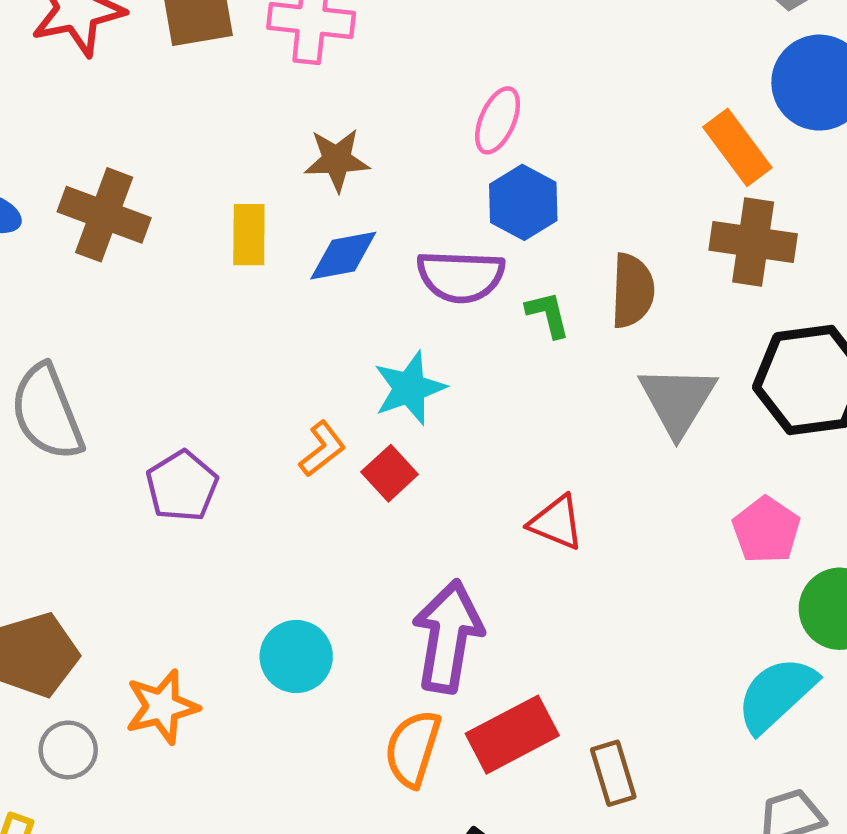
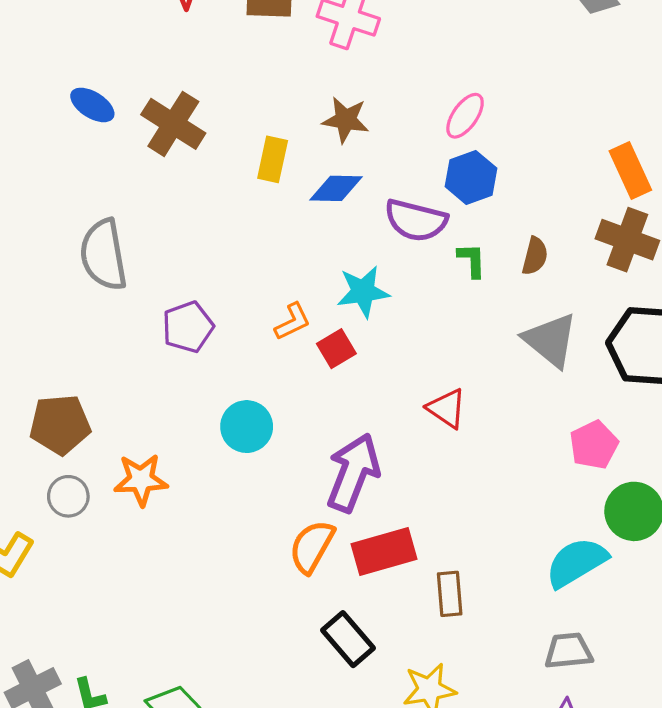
brown semicircle: (632, 291) -> (535, 256), size x0.7
gray triangle: (677, 400) -> (550, 340), turned -34
cyan circle: (296, 657) -> (247, 427), moved

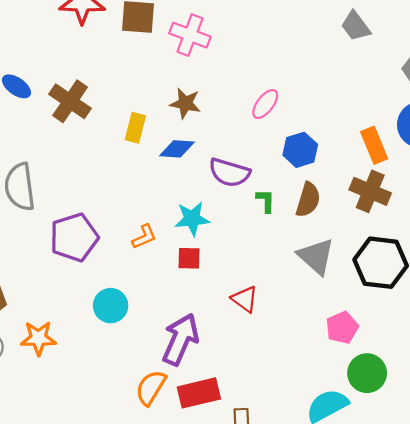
blue hexagon: (471, 177) -> (300, 150), moved
brown semicircle: (535, 256) -> (308, 200), size x1.4
purple pentagon: (188, 327) -> (74, 237), size x1.4
red square: (336, 349) -> (189, 258), moved, turned 30

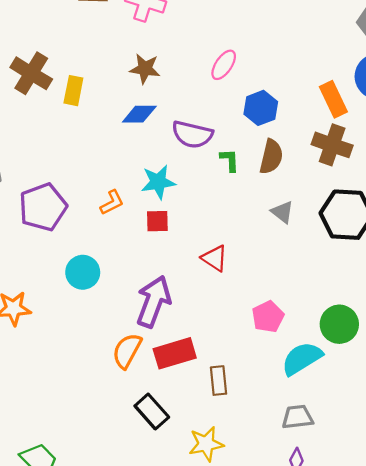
yellow rectangle: (135, 128) -> (73, 91), moved
gray triangle: (316, 256) -> (282, 212), size x0.6
pink pentagon: (342, 328) -> (268, 317), moved

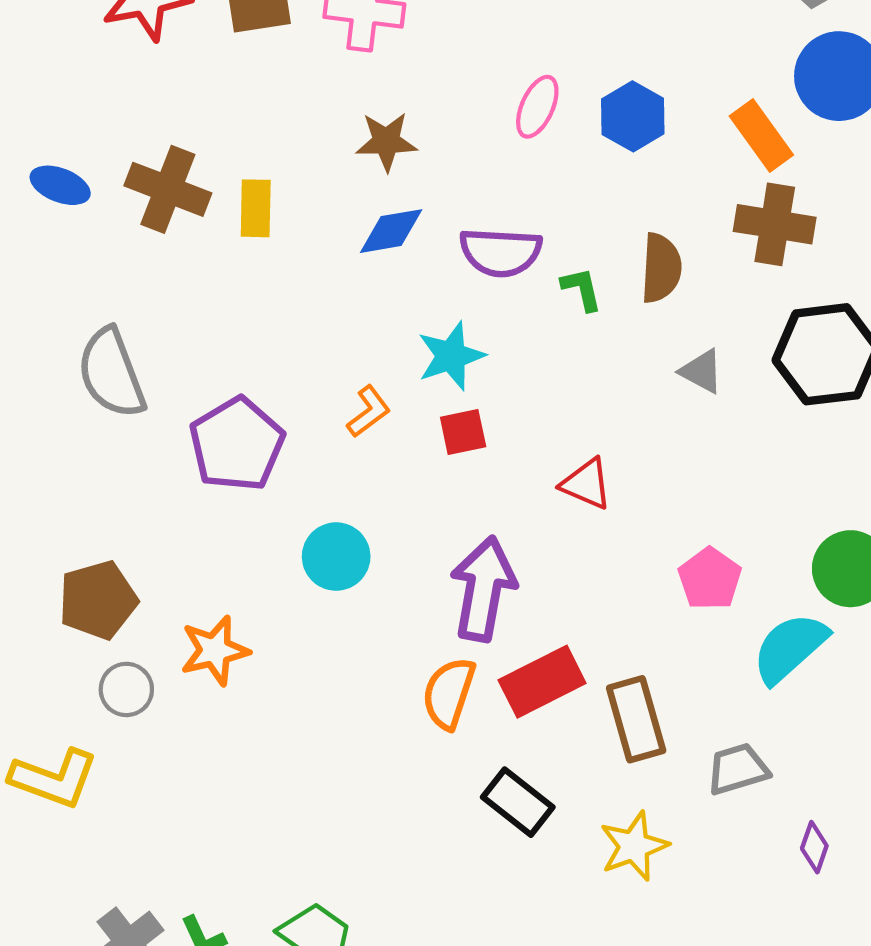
blue hexagon: (261, 108) -> (633, 116), moved
brown rectangle: (218, 381) -> (636, 719), size x1.4
gray trapezoid: (297, 417) -> (738, 769), moved

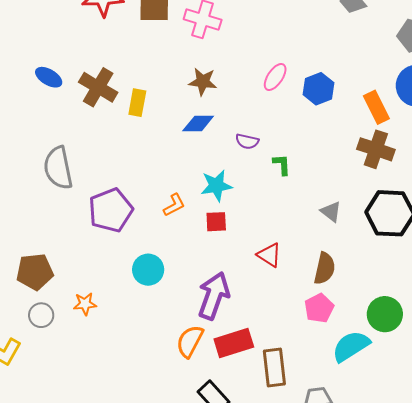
purple semicircle: (501, 252) -> (247, 141), size x0.6
brown semicircle: (661, 268) -> (325, 268), moved
orange star: (215, 650) -> (85, 304), size x0.7

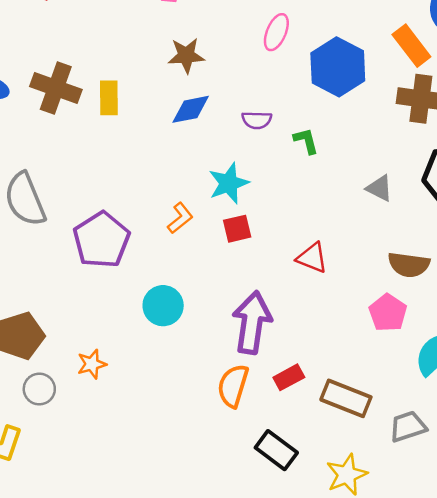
blue hexagon: (318, 89) -> (338, 67), moved, size x1.4
brown semicircle: (325, 268) -> (409, 265), moved, turned 96
red rectangle: (234, 343) -> (289, 377), size x0.6
brown rectangle: (274, 368) -> (346, 398), turned -51

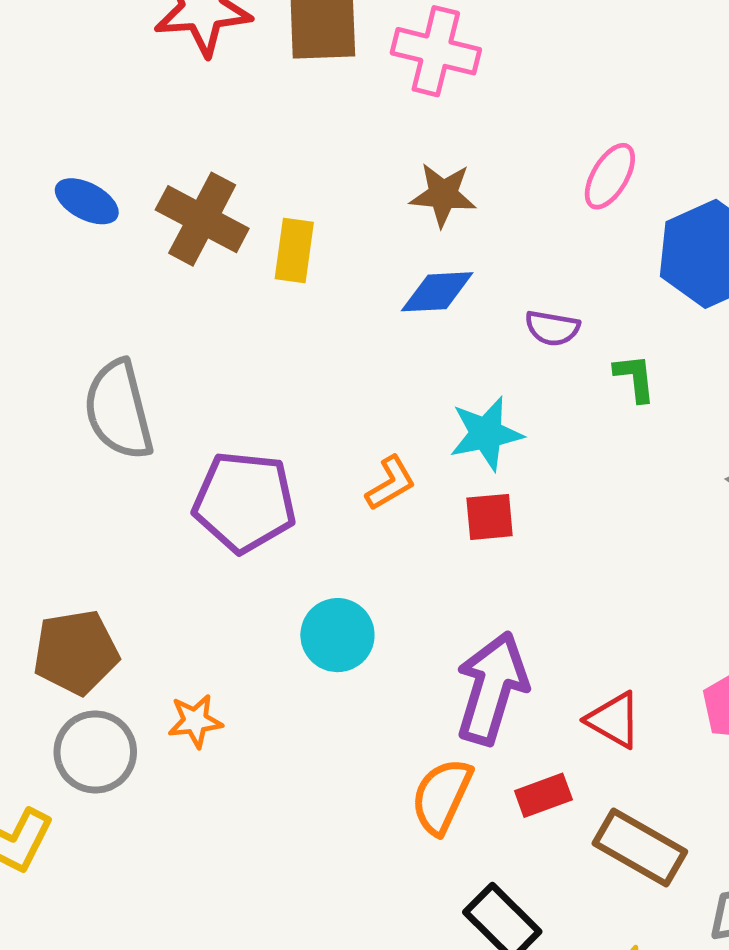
purple pentagon: (101, 240) -> (245, 502), turned 30
red triangle: (312, 258) -> (614, 720), moved
gray circle: (39, 389) -> (95, 752), size x1.4

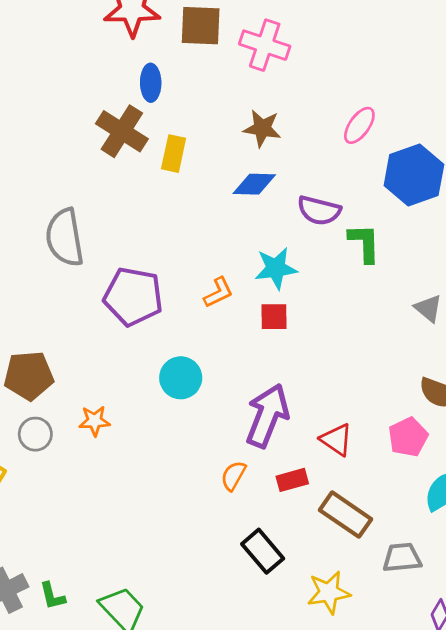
blue ellipse: (87, 201) -> (151, 83), moved, turned 57
purple semicircle: (552, 328) -> (319, 210), size x1.4
green L-shape: (635, 378) -> (364, 243), size x1.4
gray circle: (95, 752) -> (35, 434), size x0.7
orange semicircle: (442, 796) -> (233, 476), size x0.7

